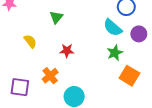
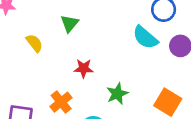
yellow semicircle: (30, 41) -> (34, 43), moved
green star: (115, 53) -> (117, 94), moved

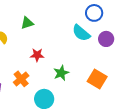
green triangle: (69, 23) -> (27, 23), turned 32

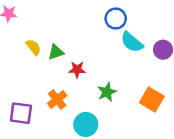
blue circle: (94, 13) -> (116, 19), moved
green triangle: (27, 23) -> (56, 52), moved

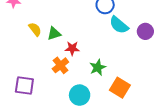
orange cross: (57, 100) -> (60, 65), moved
orange square: (152, 100) -> (120, 88), moved

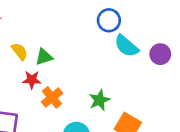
red star: (72, 48) -> (32, 80), moved

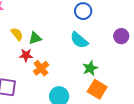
cyan semicircle: (126, 46) -> (79, 40), moved
green star: (99, 100) -> (90, 68), moved

